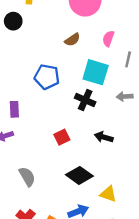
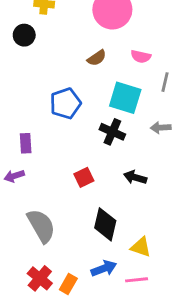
pink semicircle: (108, 39) -> (141, 56), turned -98
blue pentagon: (47, 77) -> (65, 103), turned -30
black diamond: (79, 175) -> (105, 224), turned 68
gray semicircle: (27, 177) -> (41, 226), size x1.4

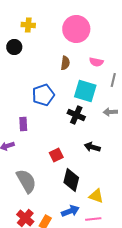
brown semicircle: (97, 58) -> (65, 63), turned -48
purple rectangle: (26, 143) -> (23, 124), moved
red square: (84, 177) -> (56, 155), moved

